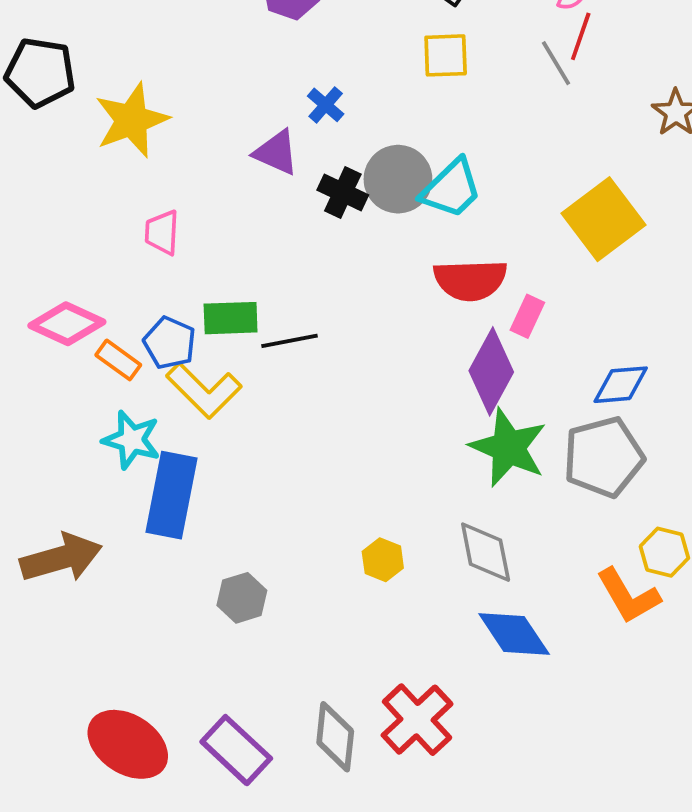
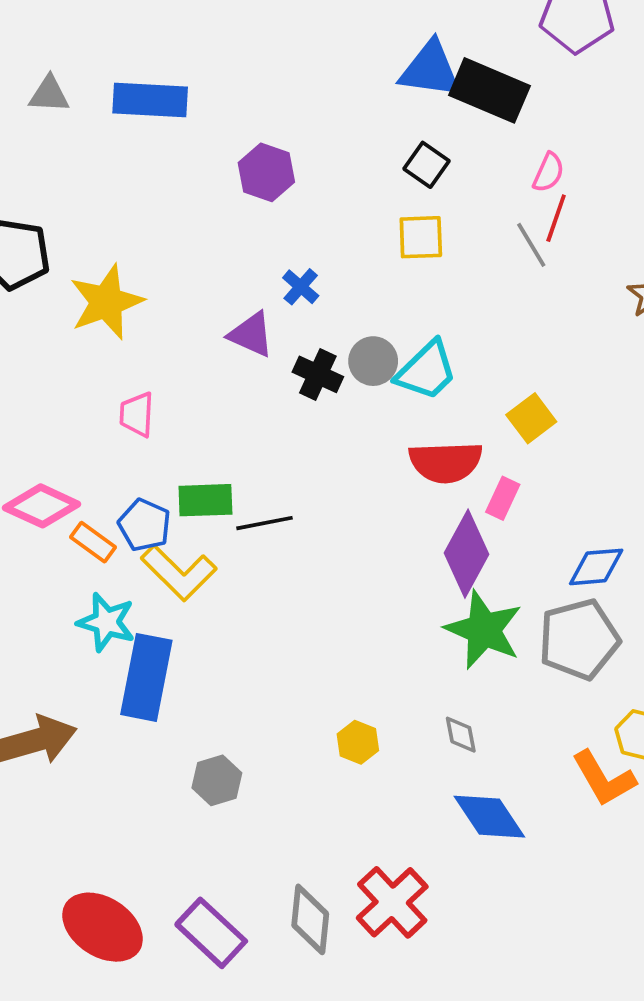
gray circle: (398, 179) -> (373, 361), size x0.7
yellow square: (604, 219) -> (531, 418), moved, size x0.6
gray diamond: (486, 552) -> (461, 735), size x0.6

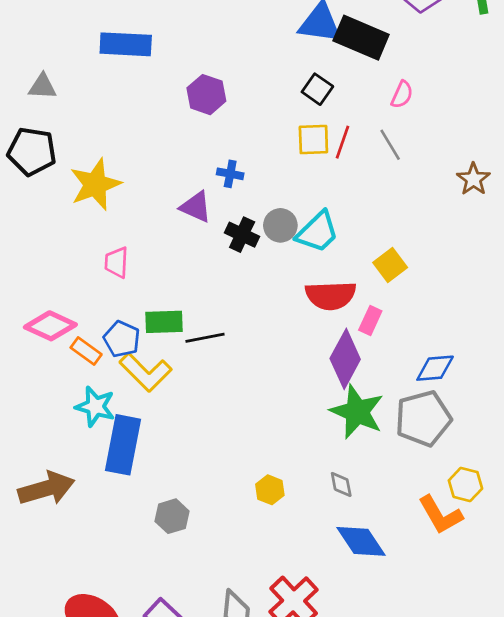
gray triangle: (49, 94) -> (42, 87), moved
red line: (556, 218) -> (343, 142), moved
blue cross: (301, 287) -> (230, 174), turned -30

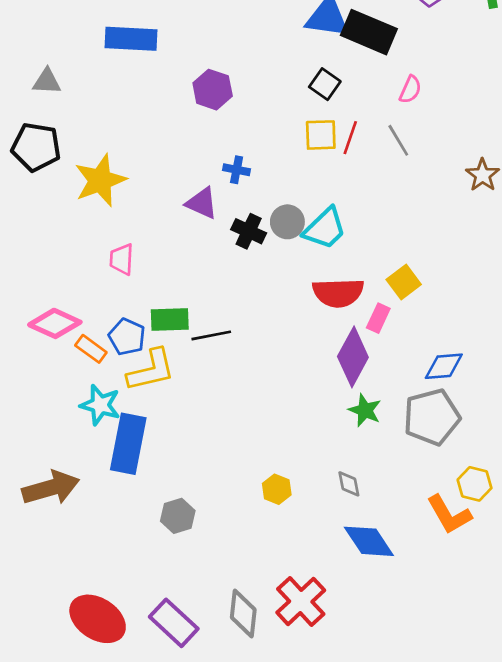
yellow square: (390, 265) -> (404, 282), moved
yellow L-shape: (146, 372) -> (151, 370), turned -58
green star: (357, 412) -> (365, 410), size x0.6

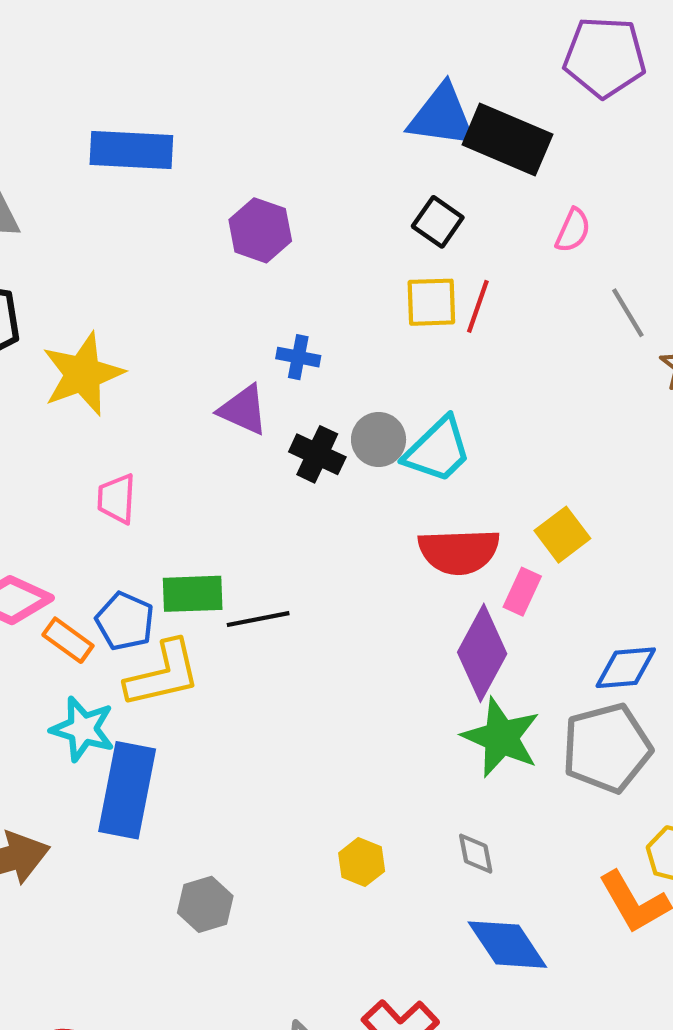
gray line: (398, 140) -> (628, 313), moved
green star: (365, 410) -> (501, 737), size x1.5

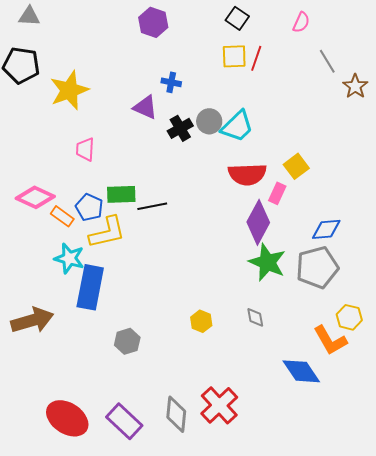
black cross: (317, 454) -> (180, 128), turned 35
blue diamond: (507, 945) -> (301, 371), moved

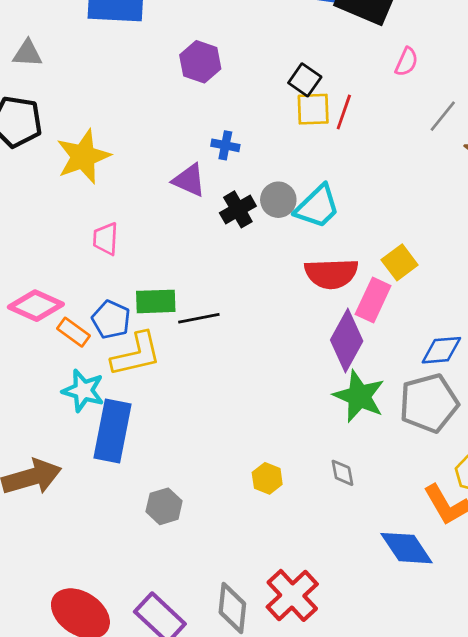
black square: (237, 18) -> (305, 80), moved
gray line: (327, 61) -> (443, 116), turned 70
pink rectangle: (277, 193) -> (373, 300), size x1.4

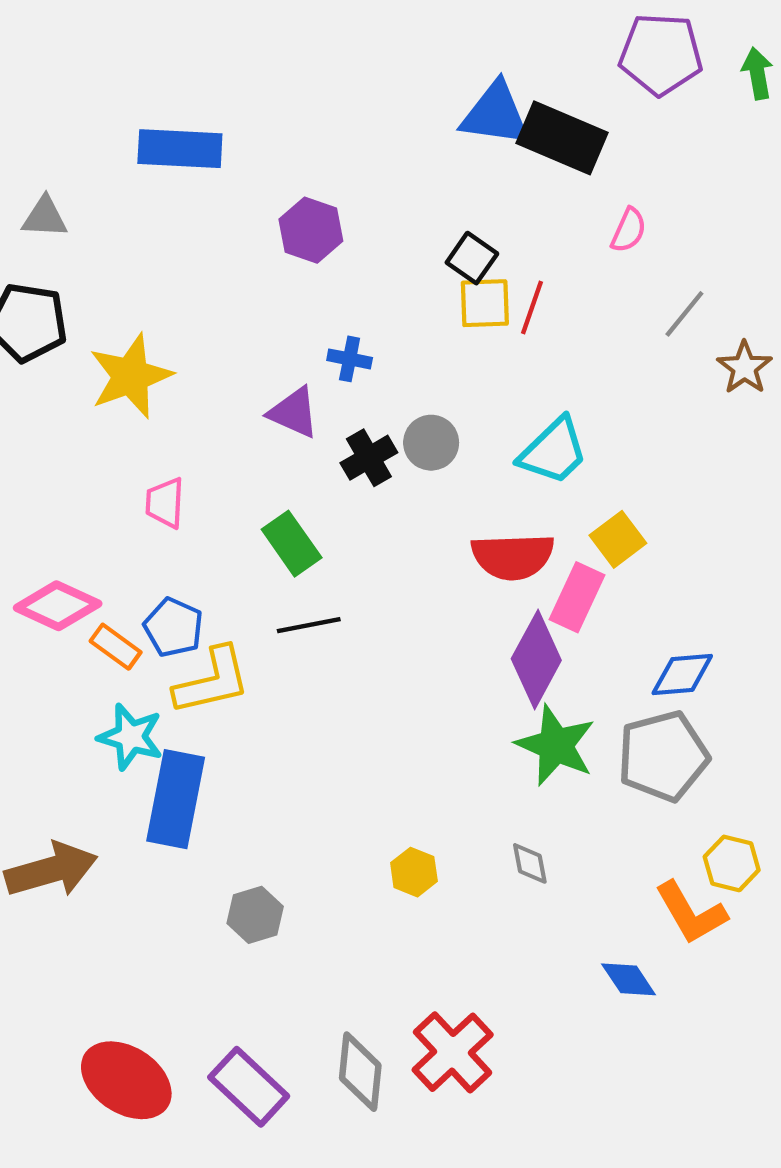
cyan trapezoid: (317, 207) -> (553, 451), moved
green rectangle: (156, 301) -> (292, 544), moved, turned 57
blue diamond: (407, 548) -> (629, 979), size x0.7

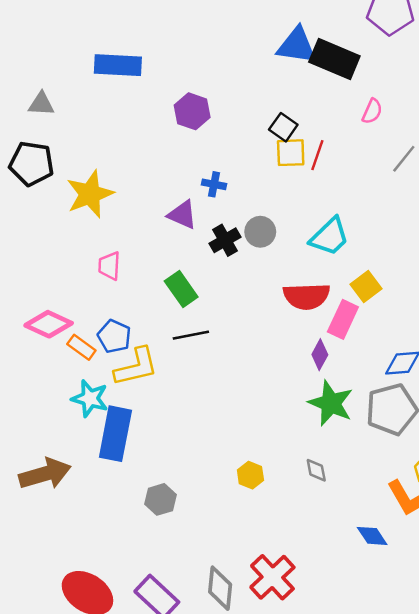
purple diamond: (536, 659) -> (320, 355), size x0.6

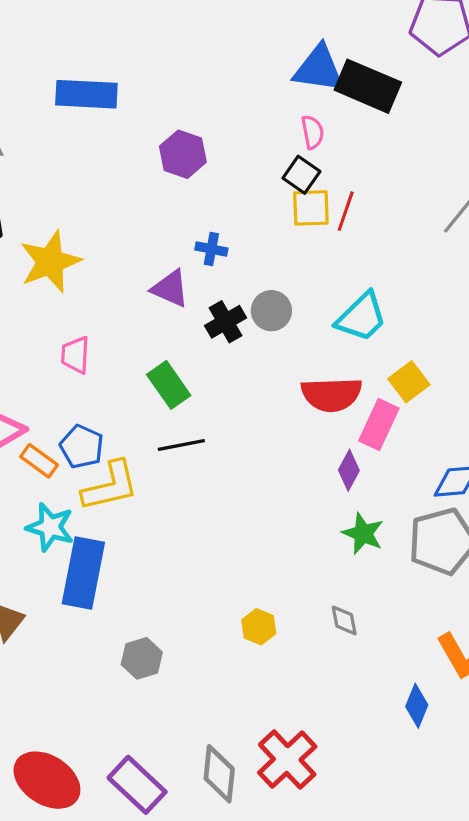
pink semicircle: (372, 111) -> (312, 132), moved, turned -35
green star: (331, 403) -> (363, 534), size x0.7
blue diamond: (372, 536) -> (417, 706), turned 56

